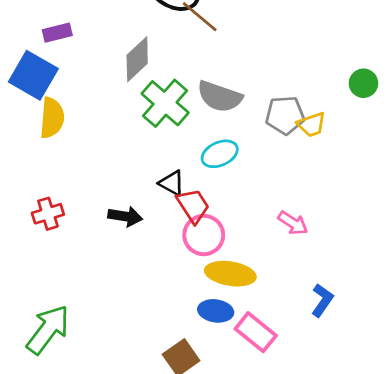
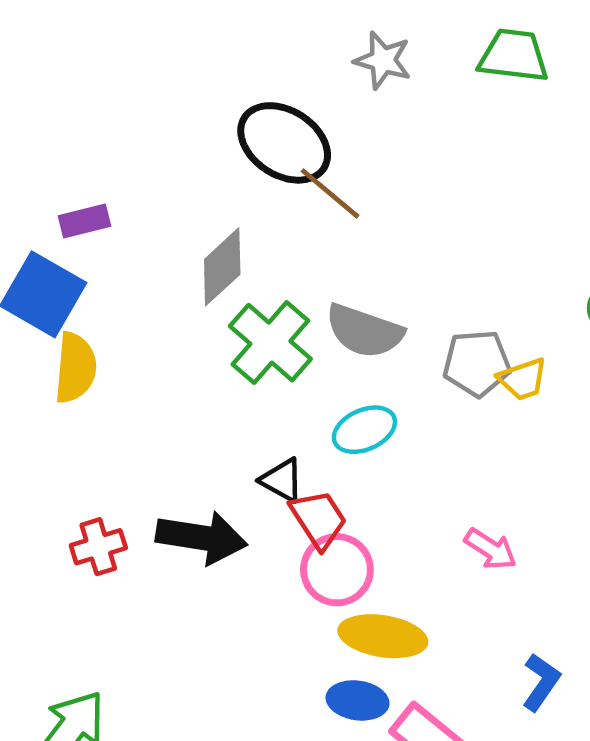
red cross: (48, 214) -> (98, 547), moved
black arrow: (125, 216) -> (202, 538), size x1.5

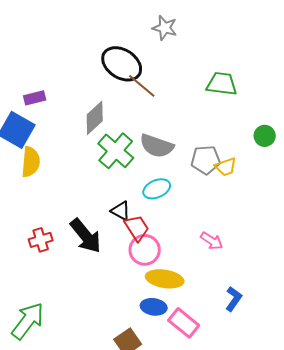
green trapezoid: (514, 56) -> (222, 84), moved
black arrow: (202, 538) -> (86, 236), turned 42

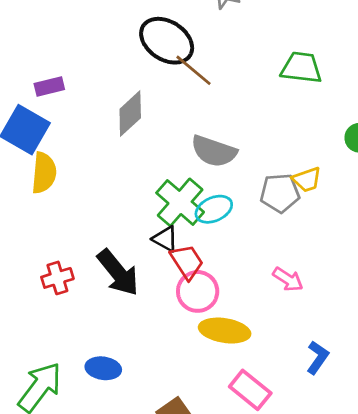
green cross: (116, 151) -> (180, 202), moved
gray pentagon: (206, 160) -> (280, 193), moved
blue ellipse: (154, 307) -> (103, 368), moved

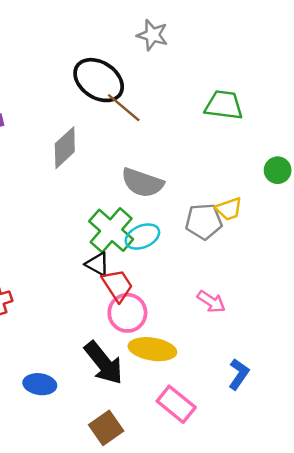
black arrow: (118, 273) -> (104, 363), moved

